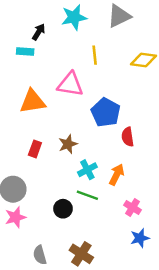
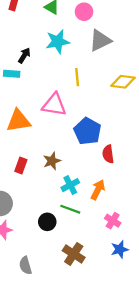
brown cross: (81, 254) -> (74, 254), moved

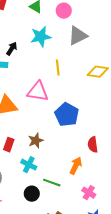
red semicircle: (108, 154) -> (93, 145), moved
cyan cross: (70, 185) -> (29, 165), moved, turned -35

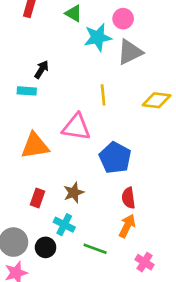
pink circle: (64, 11) -> (123, 19), moved
cyan star: (41, 37) -> (98, 37), moved
red semicircle: (93, 145) -> (128, 198), moved
black circle: (32, 194) -> (46, 247), moved

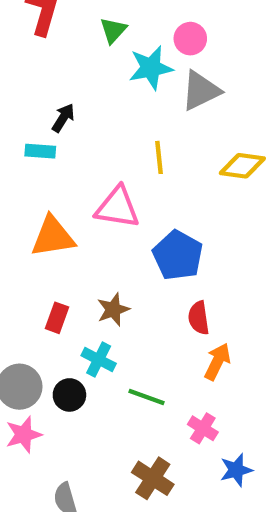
green triangle: (74, 13) -> (113, 30), turned 42
orange arrow: (127, 226) -> (217, 362), moved
pink cross: (145, 262) -> (203, 428), moved

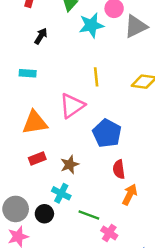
gray triangle: (201, 91) -> (136, 26), moved
black arrow: (63, 118) -> (41, 36), moved
pink triangle: (117, 207) -> (72, 106), turned -44
red rectangle: (57, 318) -> (37, 159), moved, turned 49
pink cross: (203, 428) -> (109, 233), moved

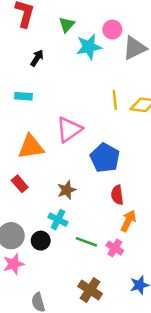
yellow line: (96, 77) -> (115, 100), moved
red rectangle: (37, 159) -> (20, 184), moved, turned 70
pink cross: (109, 233) -> (115, 248), moved

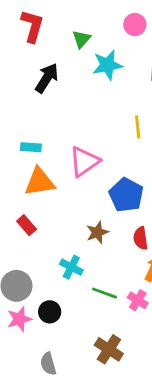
pink circle: (112, 30) -> (135, 25), moved
black arrow: (37, 58) -> (47, 78), size x1.5
cyan rectangle: (23, 96) -> (31, 147), moved
brown star: (67, 190) -> (97, 232), moved
black circle: (41, 241) -> (50, 312), moved

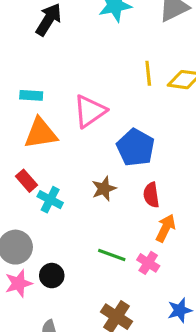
cyan cross: (71, 267) -> (50, 200), moved

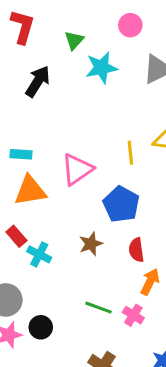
yellow line: (148, 73) -> (130, 153), moved

